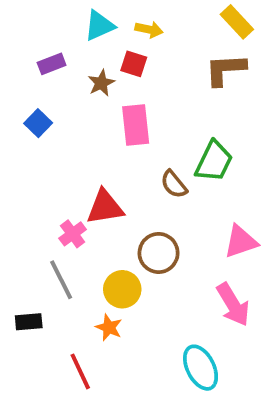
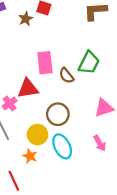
pink rectangle: (136, 125) -> (45, 63), moved
pink arrow: (233, 305) -> (100, 143), size x0.7
cyan ellipse: (201, 368) -> (62, 146), moved

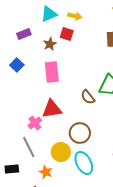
pink rectangle: (45, 63) -> (52, 72), moved
orange star: (30, 156) -> (46, 172), moved

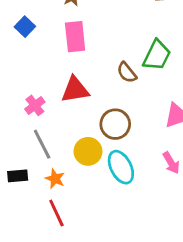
pink cross: (35, 123) -> (35, 105), moved
orange star: (46, 172) -> (55, 179), moved

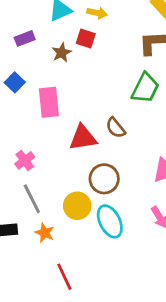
pink rectangle: (75, 37) -> (49, 102), moved
green trapezoid: (157, 55) -> (145, 88), moved
red triangle: (75, 90) -> (83, 138), moved
red line: (56, 213) -> (64, 277), moved

